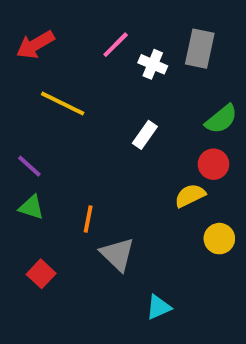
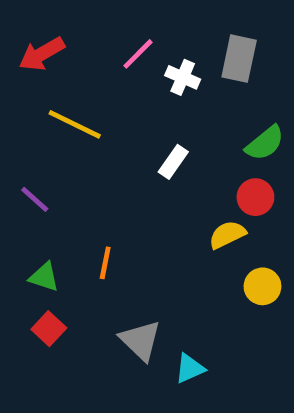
green triangle: (31, 207) -> (44, 277), moved
gray triangle: (117, 254) -> (140, 340), moved

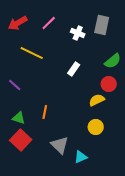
pink line: (138, 54) -> (49, 23), moved
yellow circle: (262, 286) -> (96, 127), moved
red square: (49, 329) -> (21, 140), size x1.5

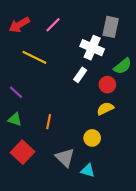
white cross: (78, 33) -> (92, 48), moved, size x1.5
red circle: (109, 84) -> (107, 85), moved
green triangle: (19, 118) -> (15, 119), moved
yellow circle: (96, 127) -> (92, 138), moved
cyan triangle: (81, 157) -> (88, 171), turned 40

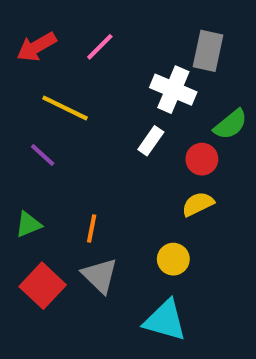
purple line: (16, 92) -> (43, 155), moved
green triangle: (15, 119) -> (28, 224), turned -40
gray triangle: (65, 158) -> (100, 275), moved
cyan triangle: (88, 171) -> (165, 320), size x1.6

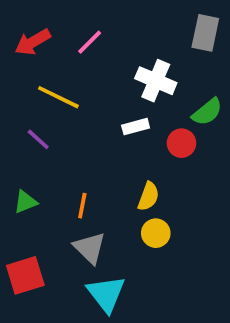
gray rectangle: (208, 51) -> (205, 33), moved
white rectangle: (151, 141) -> (136, 127), turned 40
yellow semicircle: (198, 204) -> (148, 196), moved, turned 136
red square: (43, 286) -> (25, 275), moved, turned 30
cyan triangle: (165, 320) -> (106, 294), moved, turned 36

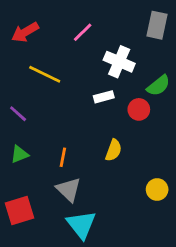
pink line: (90, 42) -> (83, 32), moved
purple line: (38, 139) -> (18, 114), moved
yellow circle: (156, 233) -> (157, 190), moved

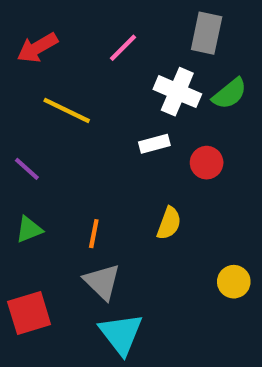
gray rectangle: (157, 25) -> (207, 33), moved
green semicircle: (158, 86) -> (230, 94), moved

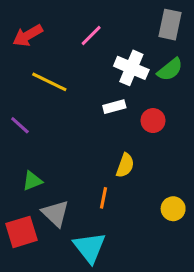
gray rectangle: (207, 33) -> (170, 25), moved
green triangle: (29, 229) -> (32, 181), moved
orange line: (94, 234) -> (103, 198), moved
gray triangle: (102, 282) -> (56, 213), moved

